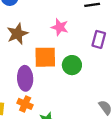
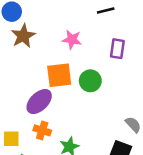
brown star: (17, 34) -> (23, 36), moved
purple ellipse: (25, 78) -> (39, 102), turned 55

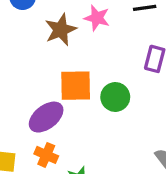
brown star: (23, 36) -> (61, 30), moved
pink star: (72, 40) -> (97, 18), moved

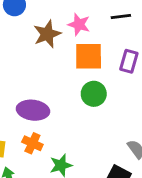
orange square: (76, 86) -> (89, 56), moved
purple ellipse: (46, 117) -> (33, 110), turned 44

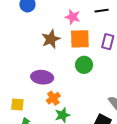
brown star: (47, 34) -> (51, 39), moved
orange cross: (32, 143) -> (53, 98), moved, turned 32

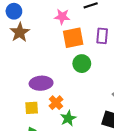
brown star: (51, 39) -> (20, 32), moved
yellow square: (17, 104) -> (32, 108), moved

